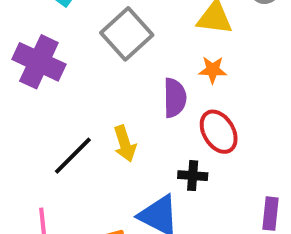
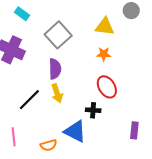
purple semicircle: (175, 98) -> (55, 69), moved

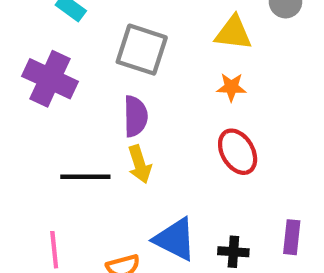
gray square: (58, 35) -> (142, 50), turned -30
black line: (29, 100) -> (85, 177), turned 45
black cross: (93, 110) -> (233, 252), moved

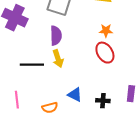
orange star: (231, 87) -> (106, 31), moved
blue triangle: (175, 239) -> (75, 95), size x0.7

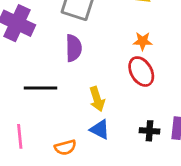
yellow arrow: (58, 59) -> (97, 99), moved
black cross: (103, 101) -> (149, 131), moved

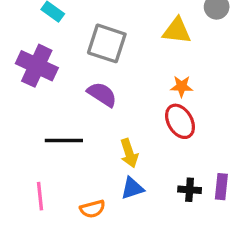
purple semicircle: (74, 48) -> (102, 94), turned -56
blue triangle: (100, 129) -> (132, 188), turned -45

